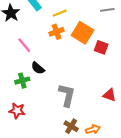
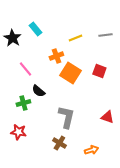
yellow line: (60, 13) -> (75, 38), moved
orange square: (82, 33) -> (70, 73), moved
brown cross: (71, 126) -> (59, 143), moved

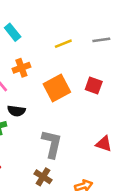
orange cross: (56, 56) -> (21, 68), moved
orange square: (70, 73) -> (57, 88), turned 30
black semicircle: (38, 91) -> (16, 111), turned -32

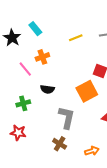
orange square: (57, 88) -> (87, 91), moved
black semicircle: (16, 111) -> (47, 89), moved

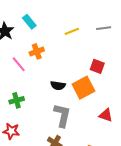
black semicircle: (47, 89) -> (58, 85), moved

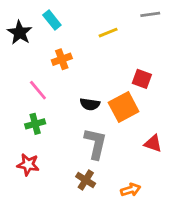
gray line: (104, 28) -> (150, 14), moved
pink line: (19, 64) -> (38, 90), moved

